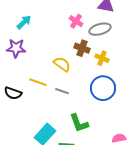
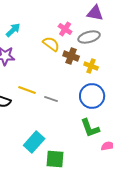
yellow semicircle: (62, 64) -> (51, 44), moved
green L-shape: (79, 123) -> (90, 128), moved

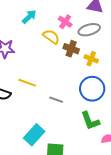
cyan arrow: (13, 30) -> (29, 17), moved
gray line: (51, 99) -> (56, 100), moved

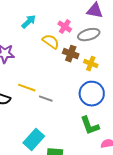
gray line: (56, 100) -> (46, 99), moved

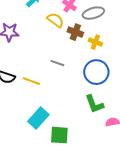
yellow line: (27, 88) -> (31, 81), moved
gray line: (46, 99) -> (57, 63), moved

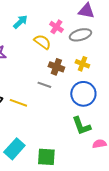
brown cross: (75, 32) -> (56, 67), moved
cyan rectangle: (38, 118) -> (14, 149), moved

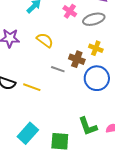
yellow semicircle: (42, 42) -> (45, 40), moved
brown cross: (56, 67) -> (77, 59), moved
green L-shape: (81, 126) -> (88, 126), moved

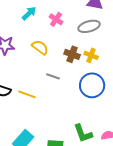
pink cross: (70, 11) -> (56, 19), moved
brown cross: (77, 59) -> (72, 54), moved

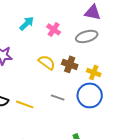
yellow semicircle: (40, 47) -> (47, 62), moved
yellow cross: (91, 55) -> (94, 72), moved
gray line: (53, 76) -> (58, 97), moved

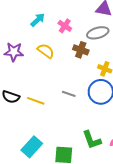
yellow semicircle: (47, 62) -> (46, 51), moved
brown cross: (70, 64) -> (81, 50), moved

